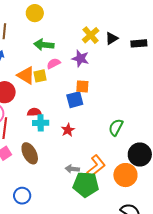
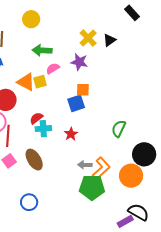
black rectangle: (139, 43) -> (132, 13), moved, turned 56
red semicircle: (34, 112) -> (36, 118), turned -32
gray arrow: (72, 169) -> (85, 165), moved

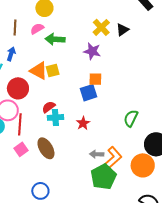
pink semicircle: (53, 68) -> (37, 29), moved
green pentagon: (92, 187) -> (103, 177), turned -30

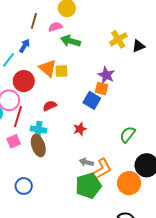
purple star: (92, 51) -> (106, 75), moved
blue square: (89, 93) -> (92, 100), turned 36
cyan cross: (55, 117) -> (38, 129), moved

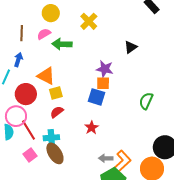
yellow cross: (118, 39) -> (89, 21), moved
black triangle: (138, 46) -> (131, 47), moved
yellow square: (61, 71) -> (56, 93), moved
red line: (18, 117) -> (28, 130), turned -35
green semicircle: (128, 134) -> (146, 101), moved

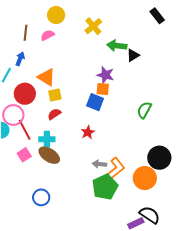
green arrow: (62, 44) -> (117, 46), moved
brown ellipse: (55, 153) -> (49, 155), turned -30

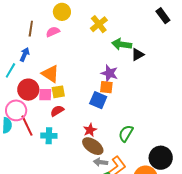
green semicircle: (144, 110) -> (126, 133), moved
pink square: (24, 155) -> (45, 95), moved, turned 32
brown ellipse: (49, 155) -> (93, 146), moved

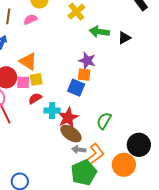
black triangle: (138, 54) -> (124, 38), moved
red star: (90, 130) -> (68, 118), size x1.5
cyan cross: (49, 136) -> (52, 111), moved

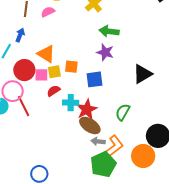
green arrow: (99, 32) -> (109, 31), moved
black triangle: (124, 38) -> (142, 74), moved, size x1.5
orange square: (84, 75) -> (71, 67), moved
blue square: (76, 88) -> (94, 79), turned -30

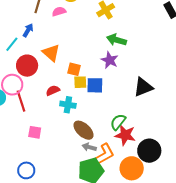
yellow square: (54, 72) -> (80, 82), moved
pink square: (41, 75) -> (35, 132), moved
red star: (87, 109) -> (125, 135), moved, turned 30

